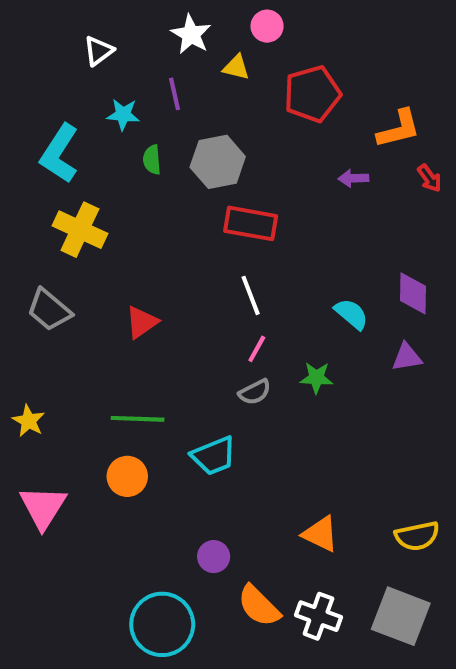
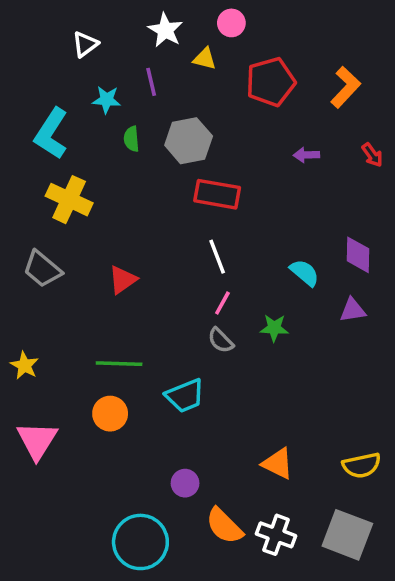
orange L-shape: (399, 129) -> (346, 87), moved, turned -33
gray semicircle: (255, 392) -> (221, 340), turned 72

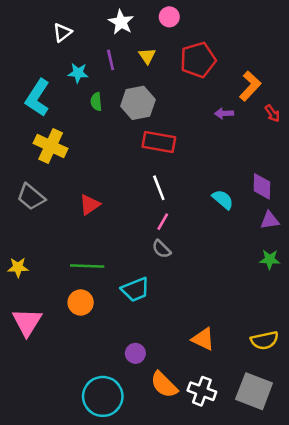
yellow triangle: (205, 59) -> (147, 56), moved, turned 42
orange L-shape: (346, 87) -> (250, 86), moved
purple triangle: (353, 310) -> (270, 220), moved
green star: (274, 328) -> (270, 259), moved
yellow star: (24, 365) -> (18, 267), turned -30

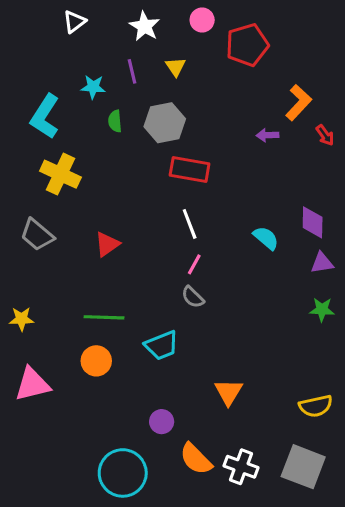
white triangle: (62, 33) -> (74, 22), moved
red pentagon: (198, 60) -> (247, 45), moved
pink triangle: (27, 322) -> (32, 384), turned 44
orange triangle: (203, 339) -> (229, 392), moved, turned 35

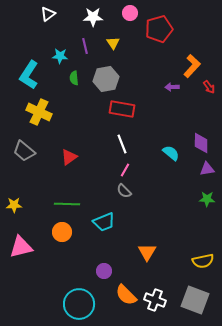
white star: (144, 26) -> (93, 17), turned -30

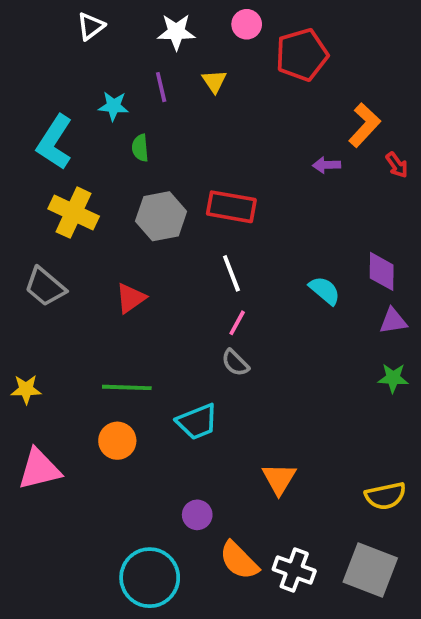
gray hexagon: (106, 79) -> (161, 216), moved

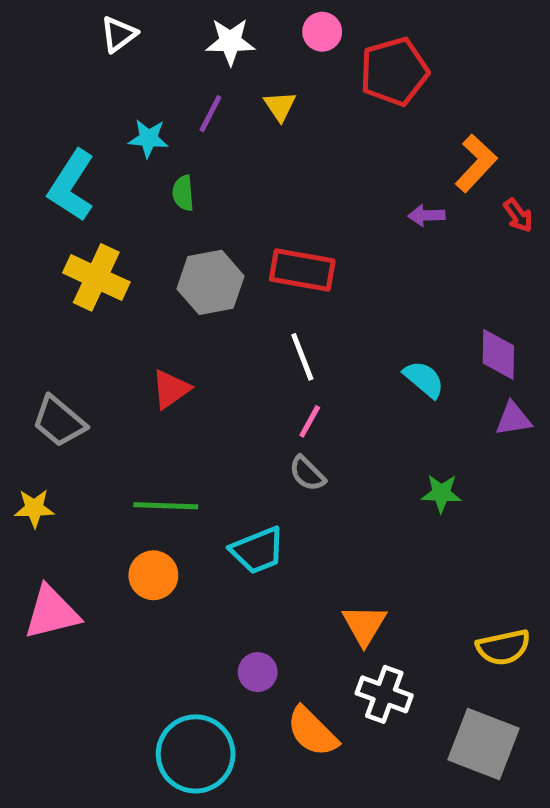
purple line: (161, 87) -> (210, 114), turned 40
gray trapezoid: (45, 287) -> (59, 421), moved
green star: (393, 378) -> (441, 493), moved
white cross: (294, 570) -> (384, 694), moved

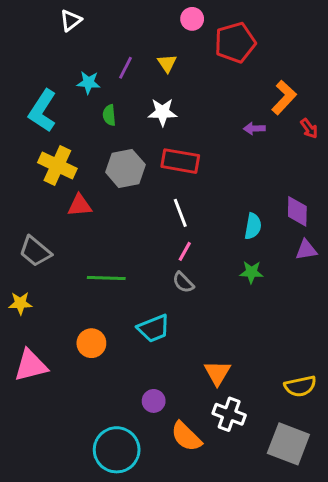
white star: (230, 42) -> (163, 112), moved
cyan semicircle: (424, 379) -> (253, 226), turned 60
red triangle: (171, 389) -> (80, 205), moved, turned 30
green star: (441, 493) -> (251, 272), moved
green line: (166, 506) -> (106, 278), moved

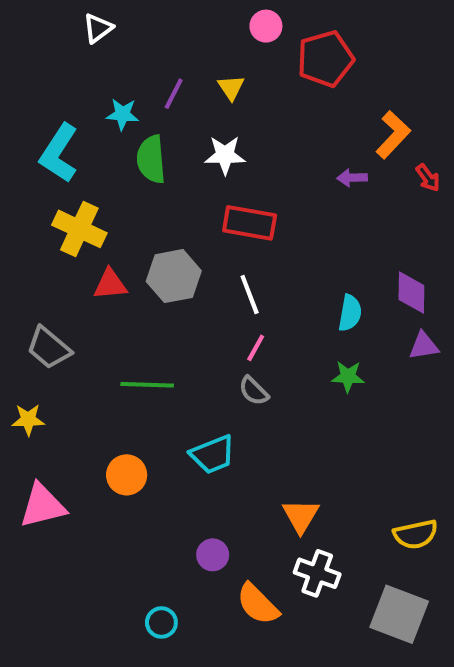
green semicircle: (109, 115) -> (151, 159), size x1.6
gray hexagon: (125, 168) -> (174, 276), moved
cyan circle: (117, 450) -> (161, 622), size x0.5

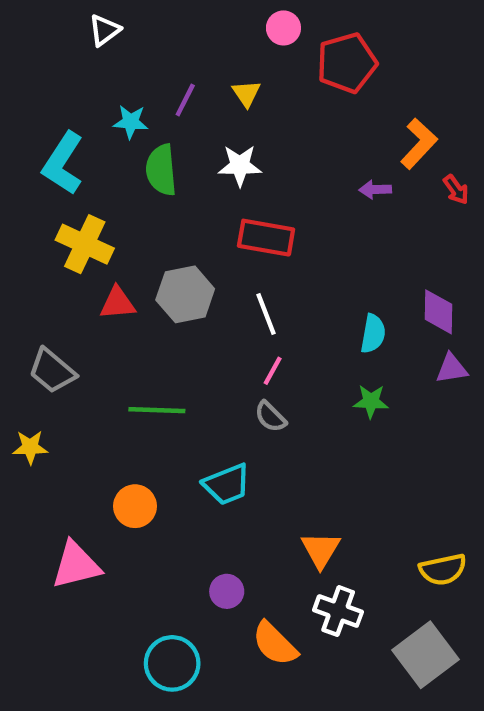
pink triangle: (43, 506) -> (76, 565), moved
gray square: (399, 614) -> (425, 655), turned 32
cyan circle: (161, 622) -> (172, 663), size x1.6

